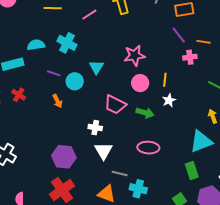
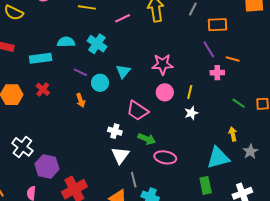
green arrow: (145, 113) -> (147, 139), moved
purple hexagon: (64, 157) -> (47, 167), moved
gray line: (120, 173) -> (134, 180), turned 56

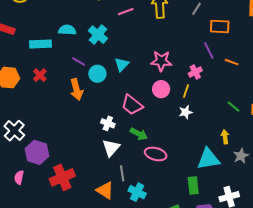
pink cross: (217, 73) -> (195, 72), moved, turned -32
orange arrow: (81, 100) -> (76, 89), size x1.5

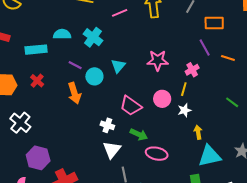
pink circle: (161, 89) -> (162, 99), moved
white cross: (14, 131) -> (20, 123), moved
yellow arrow: (225, 137) -> (198, 132), moved

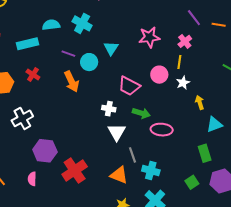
white cross: (20, 123) -> (22, 118), turned 30
cyan triangle: (210, 156) -> (214, 124), size x0.7

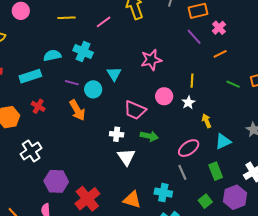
orange line: (219, 25) -> (220, 54), moved, turned -32
pink cross: (185, 41) -> (219, 28), moved
yellow line: (179, 62) -> (192, 81), moved
pink ellipse: (162, 130) -> (189, 148), moved, turned -35
gray line: (133, 155) -> (182, 172), moved

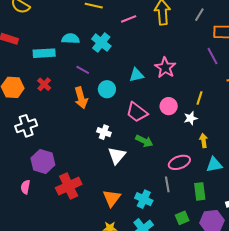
pink star: (151, 60) -> (165, 68), turned 30
cyan triangle: (114, 74) -> (136, 75), moved, turned 35
cyan circle: (93, 89) -> (107, 89), moved
white cross: (117, 134) -> (104, 132), moved
orange triangle: (132, 200) -> (112, 198), turned 36

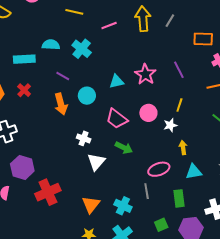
gray line: (199, 15) -> (170, 21), moved
purple line: (213, 56) -> (179, 70), moved

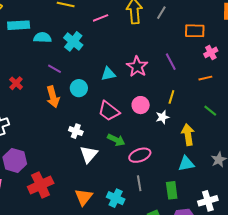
cyan rectangle: (24, 59) -> (19, 25), moved
yellow arrow: (183, 148) -> (188, 135), moved, size x1.5
pink ellipse: (159, 169) -> (140, 155), moved

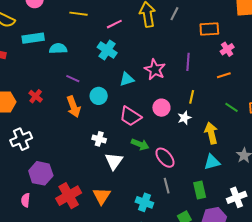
cyan cross: (73, 41) -> (107, 50), moved
purple line: (171, 62) -> (188, 62), turned 36
pink ellipse: (140, 155) -> (165, 158), turned 75
orange triangle: (84, 197) -> (102, 196), moved

